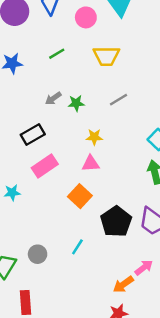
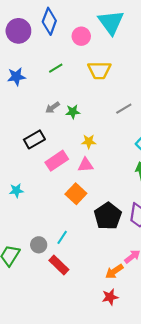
gray line: (118, 100) -> (124, 109), moved
pink rectangle: (45, 166) -> (57, 161), moved
cyan line: (77, 247) -> (62, 237), moved
red rectangle: (25, 302) -> (59, 265), moved, turned -42

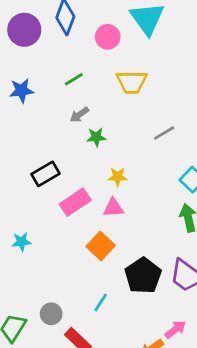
gray arrow: (53, 108) -> (79, 115), moved
cyan line: (62, 237) -> (101, 302), moved

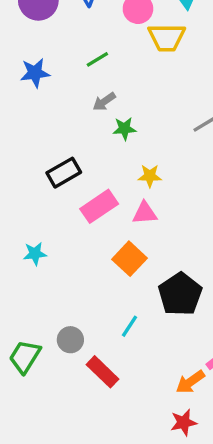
yellow trapezoid: (132, 82) -> (167, 37), moved

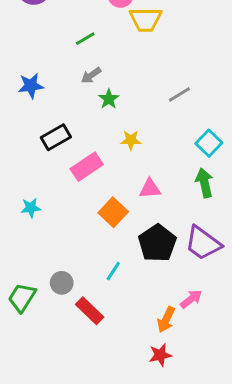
blue star: (35, 73) -> (31, 86), moved
green star: (124, 129) -> (109, 99), turned -30
pink triangle: (145, 213) -> (150, 189), moved
orange arrow: (190, 382) -> (166, 320), turned -30

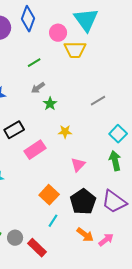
pink triangle: (150, 189) -> (78, 165), turned -42
orange square: (113, 212) -> (49, 195), moved
gray circle: (62, 283) -> (15, 238), moved
orange arrow: (166, 320) -> (85, 235), moved, turned -78

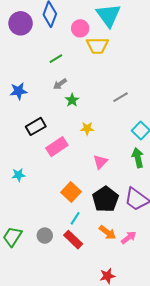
gray circle: (15, 238) -> (45, 236), moved
red rectangle: (37, 248) -> (73, 240), moved

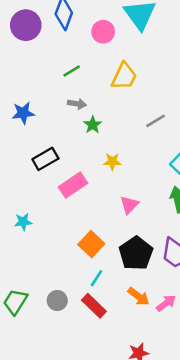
yellow trapezoid: (97, 46) -> (124, 76), moved, turned -65
gray arrow: (60, 84) -> (77, 104), turned -136

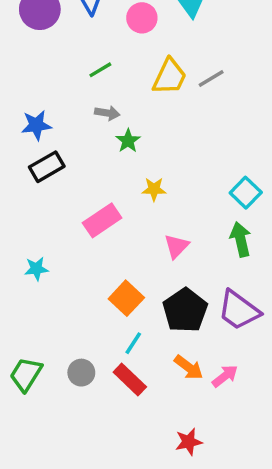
gray line: (156, 121) -> (211, 78), moved
black rectangle: (45, 159) -> (47, 167), moved

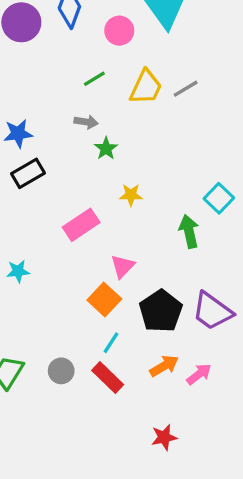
green line: (100, 70) -> (94, 79), moved
green arrow: (241, 239) -> (189, 231), moved
pink triangle: (176, 246) -> (123, 266), moved
orange arrow: (189, 367) -> (164, 366), turned -68

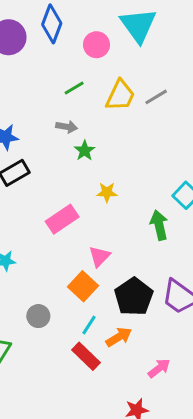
orange arrow: (164, 366) -> (119, 337), moved
gray circle: (61, 371) -> (38, 316), moved
pink arrow: (199, 374) -> (159, 368), moved

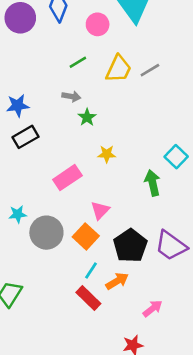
gray circle: (38, 316) -> (46, 233), moved, size x1.6

